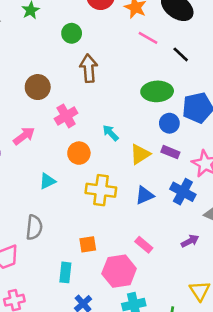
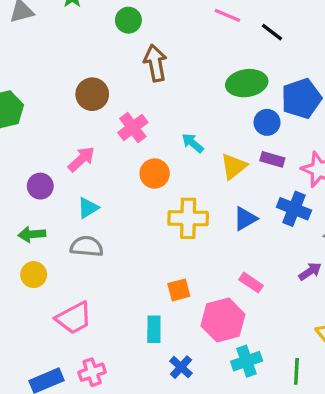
cyan triangle: (47, 181) -> (88, 208), moved
gray semicircle: (34, 227) -> (87, 246), moved, turned -85

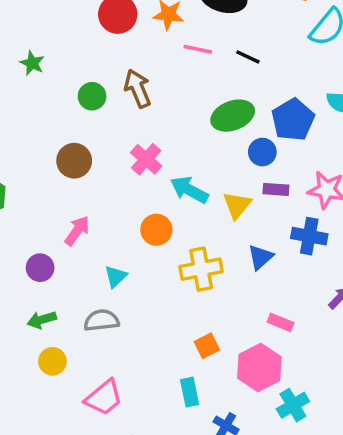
green circle: (128, 20) -> (92, 96), moved
brown arrow: (155, 63) -> (138, 88), moved
pink cross: (133, 127) -> (146, 159), moved
cyan arrow: (193, 143) -> (189, 190), size x1.5
cyan triangle: (88, 208) -> (116, 276), moved

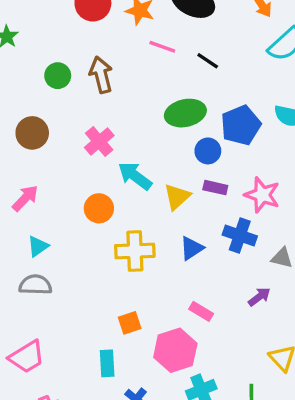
cyan triangle: (116, 276) -> (38, 246), moved

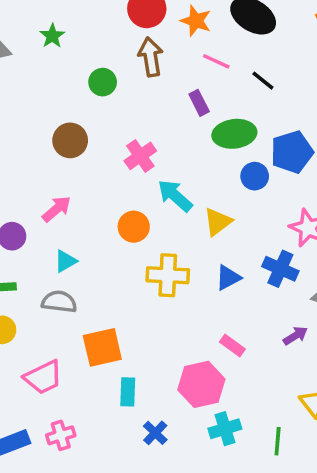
brown arrow: (101, 75) -> (151, 57), moved
purple rectangle: (215, 188) -> (199, 103), moved, turned 45
orange square: (130, 323) -> (102, 347), moved, size x1.6

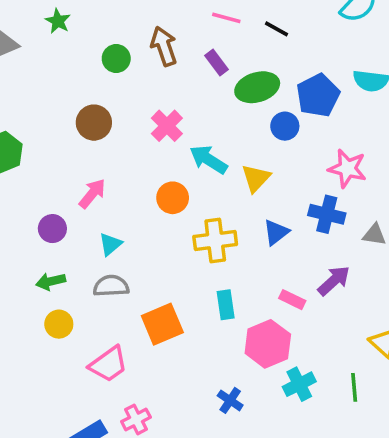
brown arrow: (151, 57) -> (164, 46), moved
purple arrow: (295, 336) -> (334, 281), moved, size x1.4
cyan rectangle: (128, 392) -> (226, 305), moved

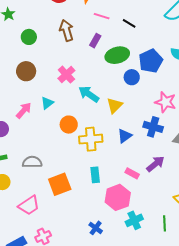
green circle: (116, 58) -> (29, 37), moved
purple rectangle: (216, 62) -> (95, 41), turned 64
orange circle: (173, 198) -> (69, 125), moved
cyan triangle: (110, 244) -> (47, 103), moved

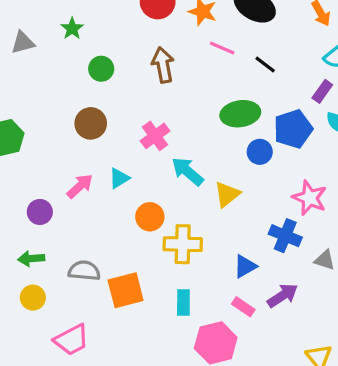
purple rectangle: (95, 41) -> (322, 91), moved
blue triangle: (125, 136) -> (245, 266), moved
orange square: (60, 184) -> (126, 290), moved

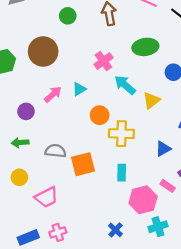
green ellipse: (240, 114) -> (145, 47), moved
brown circle: (91, 123) -> (43, 51), moved, size x1.4
yellow circle: (33, 298) -> (19, 177), moved
pink rectangle: (243, 307) -> (168, 186), moved

